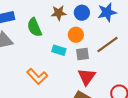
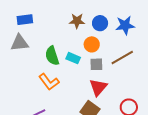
green semicircle: (34, 27) -> (52, 56), moved

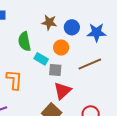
green semicircle: (52, 56) -> (24, 41), moved
gray square: (96, 64) -> (55, 70), moved
orange L-shape: (49, 82) -> (14, 80), turned -145

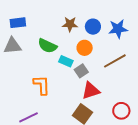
green semicircle: (24, 41) -> (47, 46), turned -48
gray square: (55, 70) -> (81, 71), turned -32
red triangle: (62, 91) -> (91, 91), turned 30

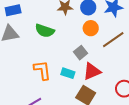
orange circle: (85, 48) -> (91, 28), moved
cyan rectangle: (66, 61) -> (68, 73), moved

